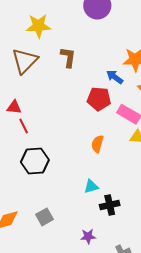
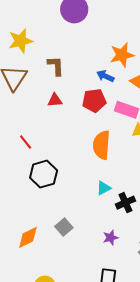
red triangle: (14, 107) -> (55, 100), moved
orange semicircle: (97, 144) -> (101, 145), size x1.6

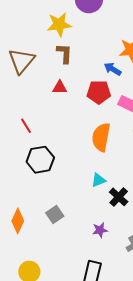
yellow star: (21, 41) -> (59, 24), moved
black cross: (125, 203) -> (119, 197), turned -30
orange diamond: (28, 237) -> (18, 221), turned -45

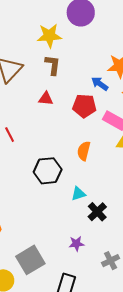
orange semicircle: (101, 137) -> (84, 151), size x0.7
black hexagon: (40, 160) -> (48, 171), moved
gray square: (55, 215) -> (30, 260), moved, size x1.6

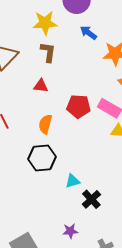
blue arrow: (100, 84) -> (88, 33), moved
red pentagon: (84, 106) -> (79, 106), moved
orange semicircle: (84, 151) -> (45, 124), moved

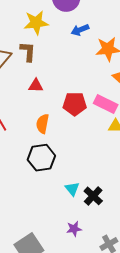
blue arrow: (88, 33) -> (80, 30), turned -54
brown L-shape: (48, 52) -> (28, 52), moved
cyan triangle: (73, 181) -> (72, 189), moved, turned -49

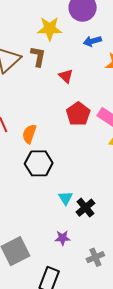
red triangle: (36, 86) -> (66, 76), moved, turned 35
red pentagon: (75, 104) -> (78, 114), turned 30
orange semicircle: (43, 124) -> (29, 134), moved

